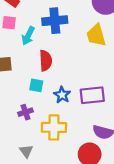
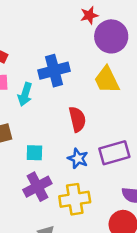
red semicircle: (46, 61) -> (77, 119), moved
cyan square: (36, 85) -> (34, 153), moved
purple cross: (25, 112) -> (37, 187), size x1.5

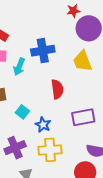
cyan square: (34, 153) -> (22, 112), turned 32
blue star: (78, 158) -> (43, 125), moved
purple cross: (37, 187) -> (15, 148), moved

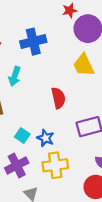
blue cross: (43, 51) -> (33, 42), moved
cyan square: (22, 112) -> (22, 136), moved

